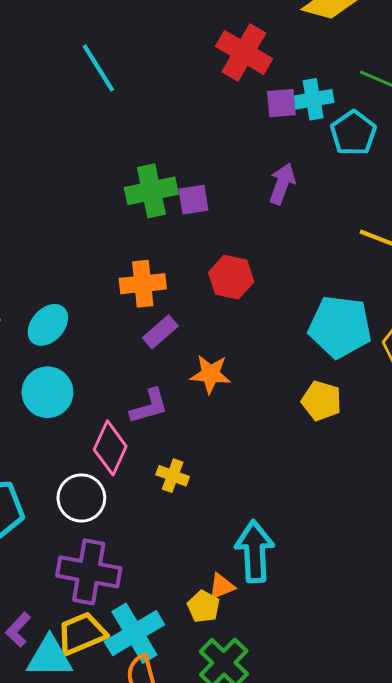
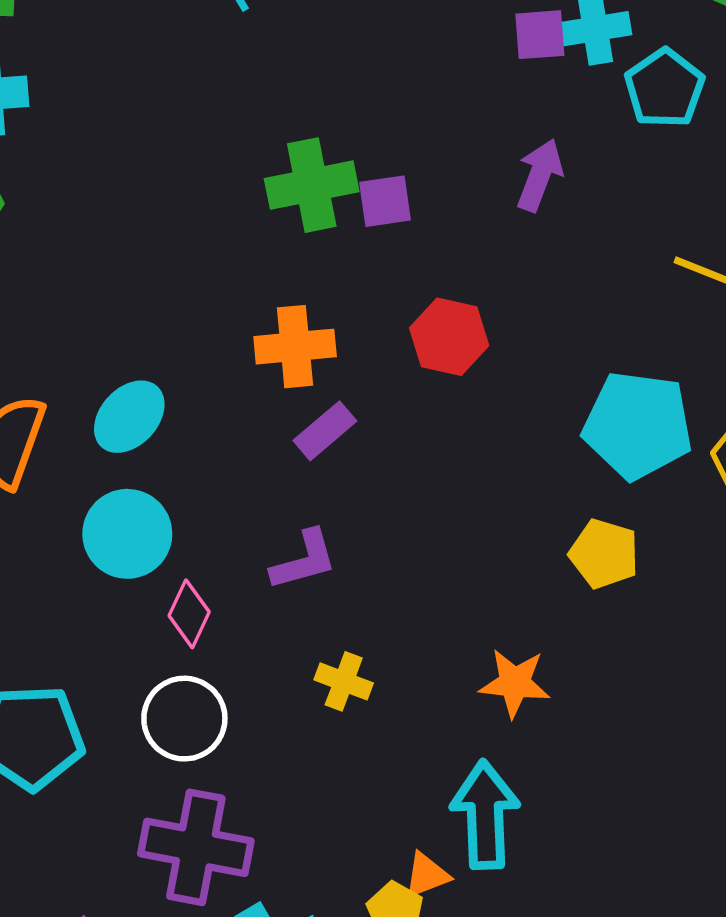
orange star: (210, 374) -> (515, 683), moved
pink diamond: (110, 448) -> (189, 614), moved, size x0.7

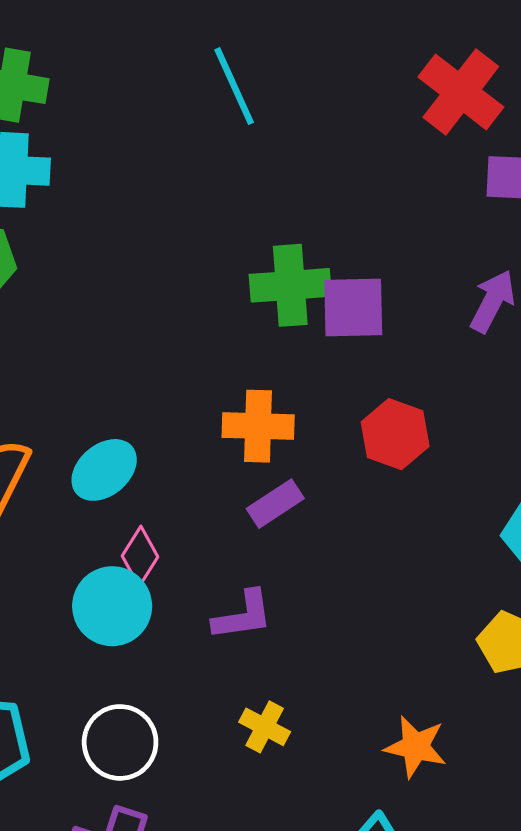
purple square: (385, 201) -> (353, 307), size x1.4
cyan circle: (127, 534) -> (112, 606), moved
pink diamond: (189, 614) -> (140, 556), moved

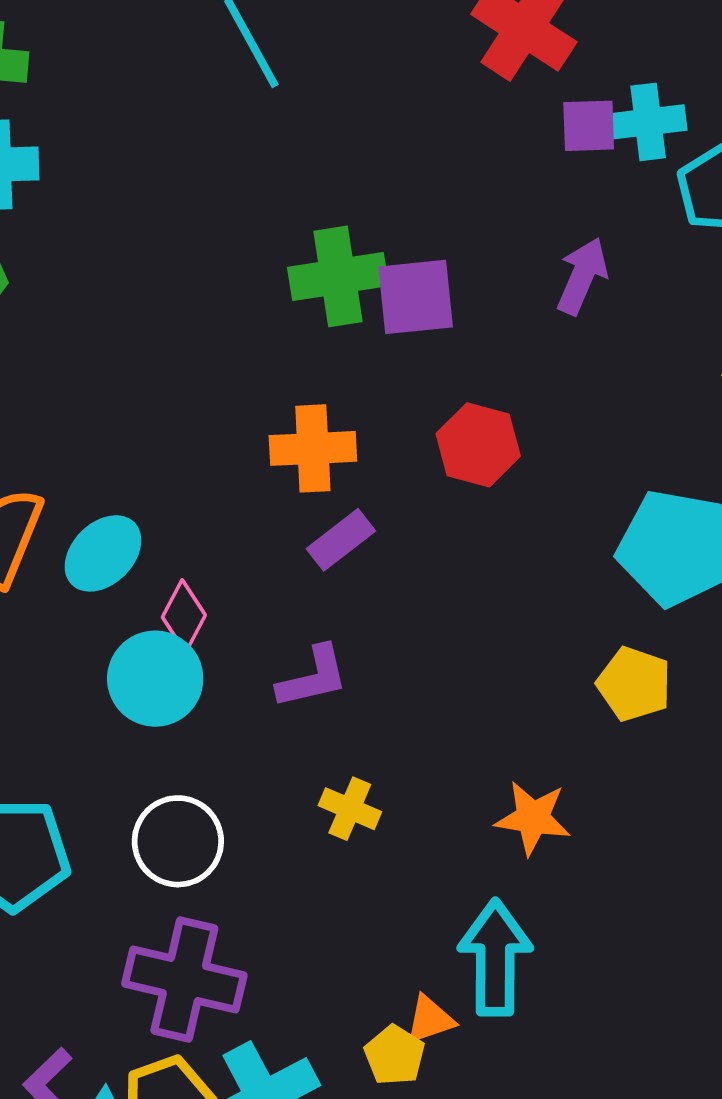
cyan ellipse: (104, 470) -> (103, 553), moved

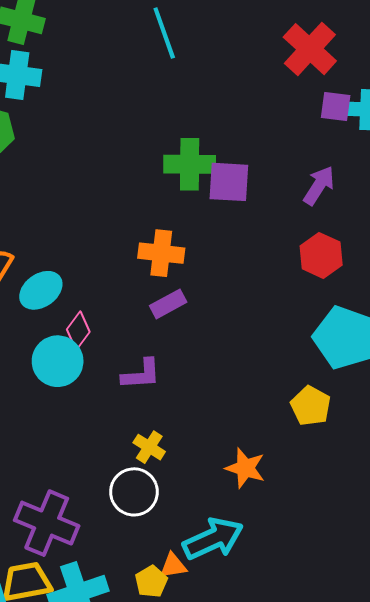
red hexagon: (478, 445) -> (321, 255), moved
white circle: (178, 841) -> (134, 492), moved
cyan arrow: (495, 958) -> (213, 539), turned 56

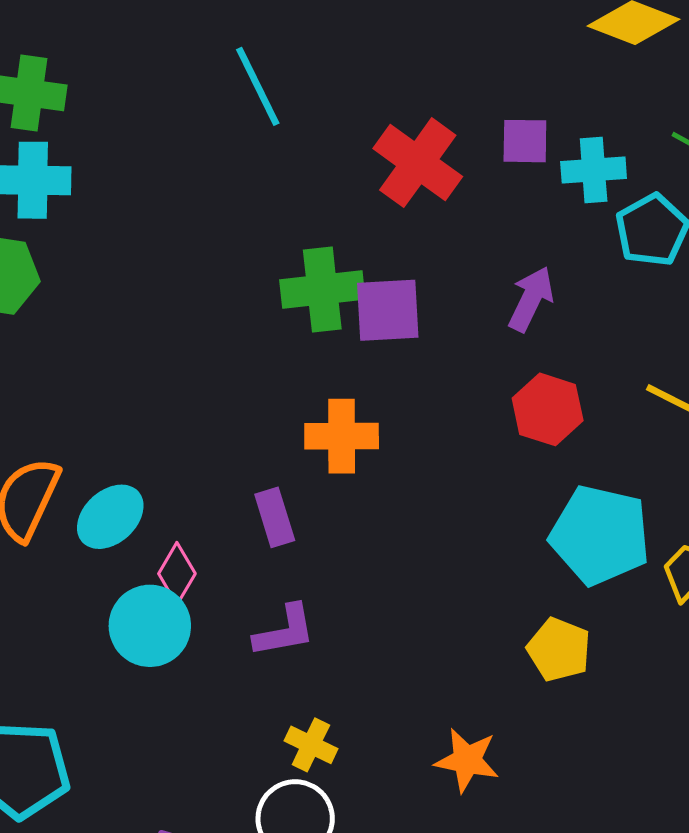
red cross: (310, 49) -> (418, 163), moved
purple square: (336, 106) -> (525, 141), moved
orange cross: (161, 253) -> (342, 436), moved
purple rectangle: (168, 304) -> (275, 517), moved, turned -72

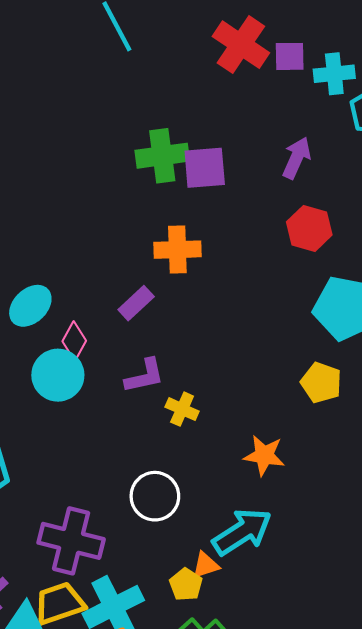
red cross: (418, 163) -> (241, 45), moved
purple rectangle: (275, 517) -> (136, 303), turned 66
yellow cross: (311, 745) -> (182, 409), moved

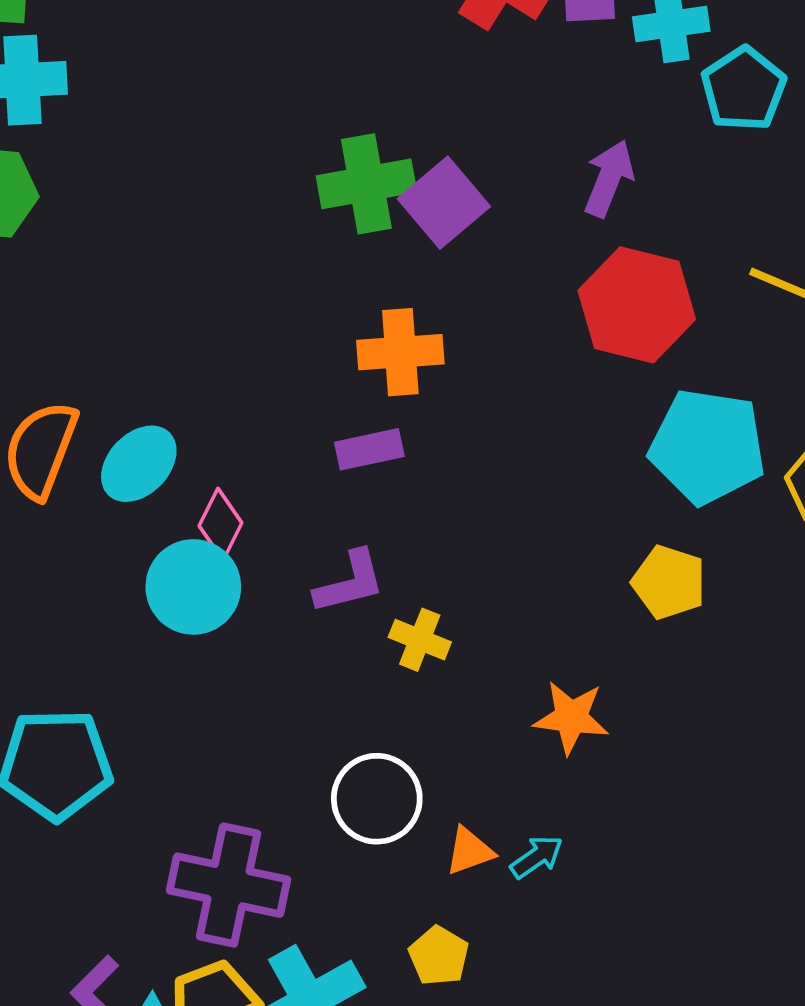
purple square: (205, 168) -> (444, 203), turned -33
red hexagon: (309, 228) -> (637, 305), size x1.4
purple rectangle: (136, 303) -> (369, 449), moved, turned 33
cyan arrow: (242, 532) -> (537, 857), size x0.5
orange triangle: (206, 565) -> (469, 851), moved

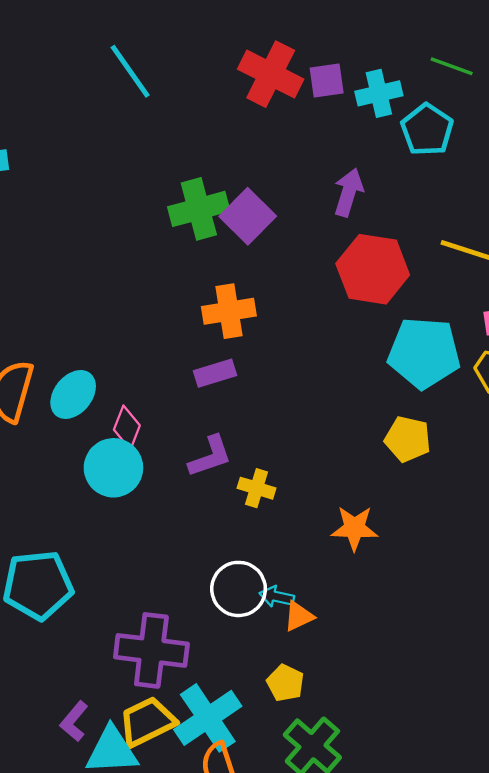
cyan arrow: (537, 857) -> (277, 597), moved, turned -128

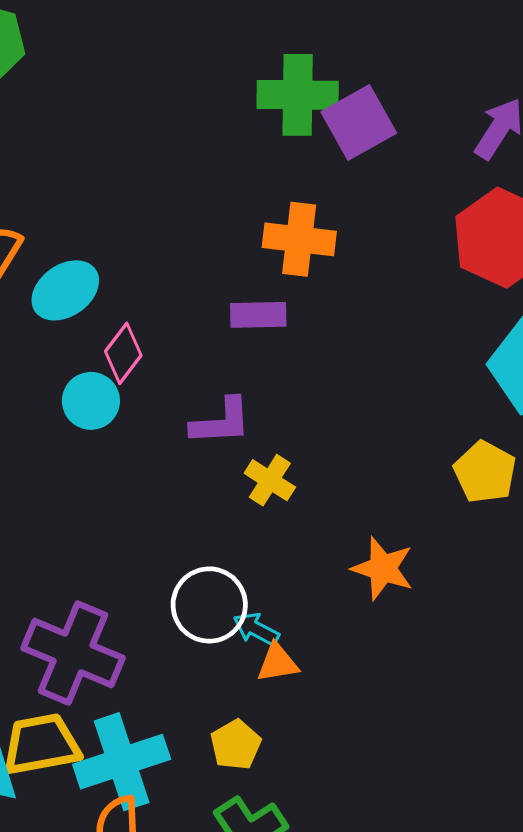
cyan circle: (113, 468) -> (91, 401), size x0.7

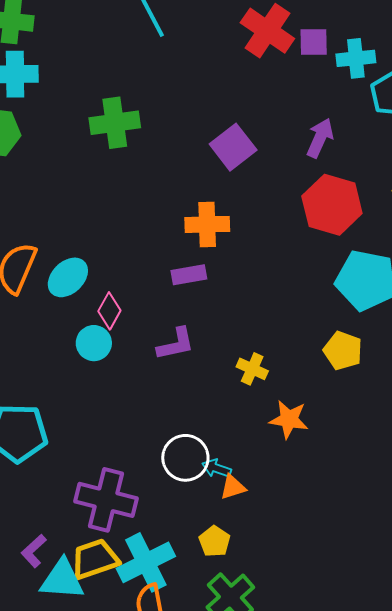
green cross: (298, 95) -> (115, 123), moved
yellow cross: (270, 480) -> (252, 369), moved

